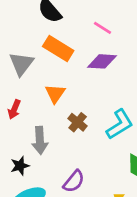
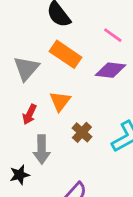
red arrow: (14, 109) -> (29, 114), moved

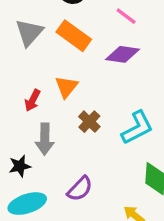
gray triangle: (26, 68) -> (29, 33), moved

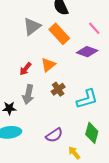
purple semicircle: (80, 189) -> (54, 135), moved

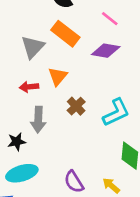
gray triangle: (32, 26) -> (33, 47), moved
red arrow: (25, 69) -> (29, 87), turned 56
purple semicircle: (54, 135) -> (74, 182), moved, turned 102

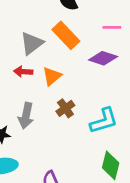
pink line: (110, 19) -> (112, 27), turned -48
red arrow: (29, 87) -> (23, 72), moved

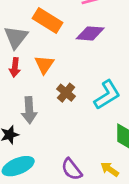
red arrow: (23, 72) -> (15, 67), turned -72

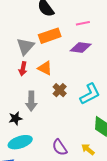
orange rectangle: (47, 21) -> (50, 36), turned -55
orange triangle: (44, 64) -> (45, 68), turned -42

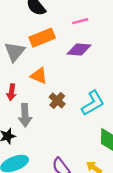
red arrow: (23, 69) -> (11, 92), moved

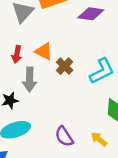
orange triangle: (39, 76) -> (44, 51), moved

